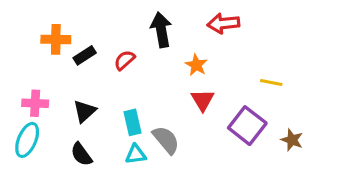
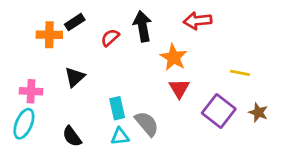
black rectangle: (85, 55) -> (75, 22), moved
red semicircle: (124, 60) -> (110, 38), moved
orange star: (196, 65) -> (174, 57), size x1.4
black triangle: (85, 111) -> (75, 77), moved
brown star: (292, 140) -> (258, 112), moved

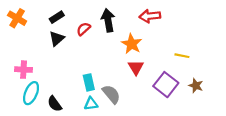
orange cross: (49, 35) -> (17, 18), moved, turned 30
black triangle: (75, 77) -> (57, 39), moved
cyan ellipse: (24, 124) -> (31, 93), moved

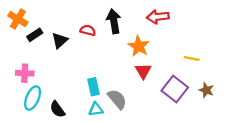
black rectangle: (57, 17) -> (35, 35), moved
red semicircle: (83, 29) -> (88, 30), turned 56

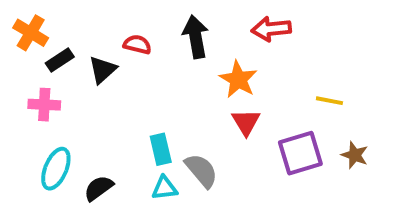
red semicircle: (88, 30) -> (137, 44), moved
pink cross: (25, 73) -> (44, 105), moved
purple square: (175, 89) -> (300, 153), turned 35
black semicircle: (57, 109) -> (99, 188), turned 90

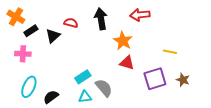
red triangle: (246, 122) -> (127, 63), turned -42
cyan rectangle: (161, 149) -> (83, 77), turned 70

